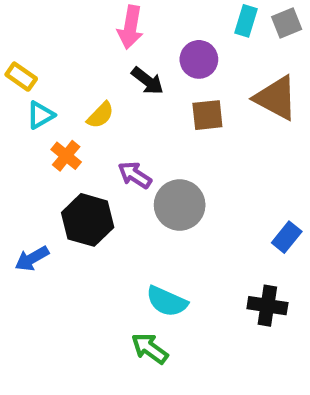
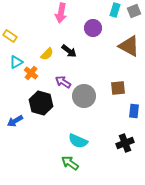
black arrow: (148, 81) -> (69, 51), moved
cyan triangle: (40, 115) -> (16, 62), moved
brown square: (207, 115) -> (118, 88), moved
blue rectangle: (287, 237) -> (134, 111), turned -32
black cross: (267, 306) -> (125, 143), turned -30

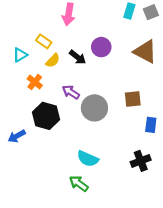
purple circle: (93, 28) -> (101, 47), moved
yellow rectangle: (10, 36) -> (44, 41), moved
cyan triangle: (16, 62) -> (20, 55), moved

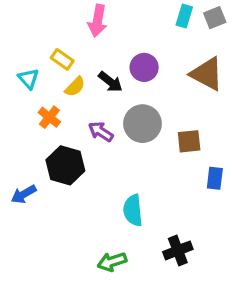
cyan triangle: (20, 55) -> (28, 79), turned -42
gray circle: (94, 108) -> (142, 124), moved
cyan semicircle: (88, 159) -> (133, 210), moved, turned 60
black cross: (141, 161) -> (178, 250), moved
green arrow: (79, 183) -> (112, 262), turned -54

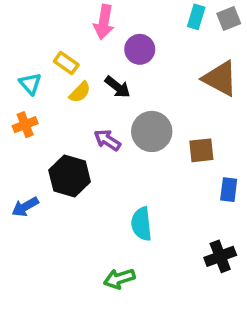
purple circle: (144, 67) -> (140, 49), moved
orange cross: (49, 117) -> (25, 125), moved, turned 30
black cross: (178, 250) -> (220, 256), moved

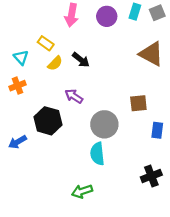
purple circle: (140, 49) -> (107, 16), moved
gray circle: (152, 131) -> (104, 124), moved

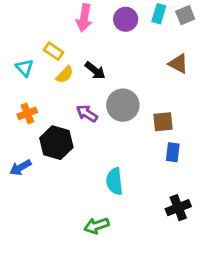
brown triangle: (151, 54) -> (178, 64), size x0.7
orange cross: (17, 86) -> (27, 113), moved
gray circle: (104, 124) -> (123, 105), moved
blue rectangle: (157, 130) -> (173, 152), moved

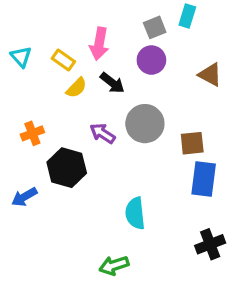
gray square: (185, 15) -> (155, 27), moved
pink arrow: (84, 18) -> (99, 44), moved
purple circle: (126, 19) -> (151, 60), moved
cyan triangle: (25, 68) -> (21, 57), moved
blue rectangle: (173, 152) -> (204, 179), size x1.5

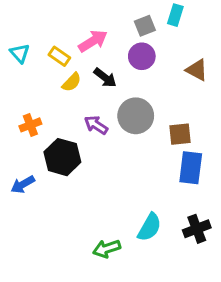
pink arrow: (99, 44) -> (93, 41), turned -132
cyan semicircle: (135, 213) -> (149, 227), moved, turned -144

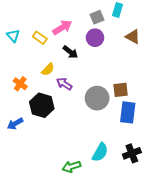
brown triangle: (197, 70) -> (133, 37), moved
yellow semicircle: (72, 82) -> (48, 69), moved
gray circle: (136, 116) -> (97, 98), moved
orange cross: (30, 125) -> (20, 84), turned -32

